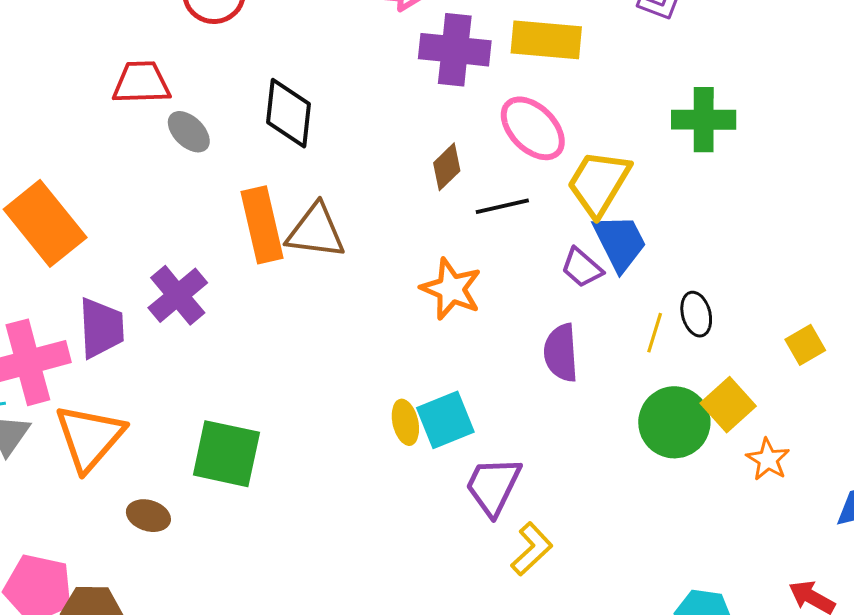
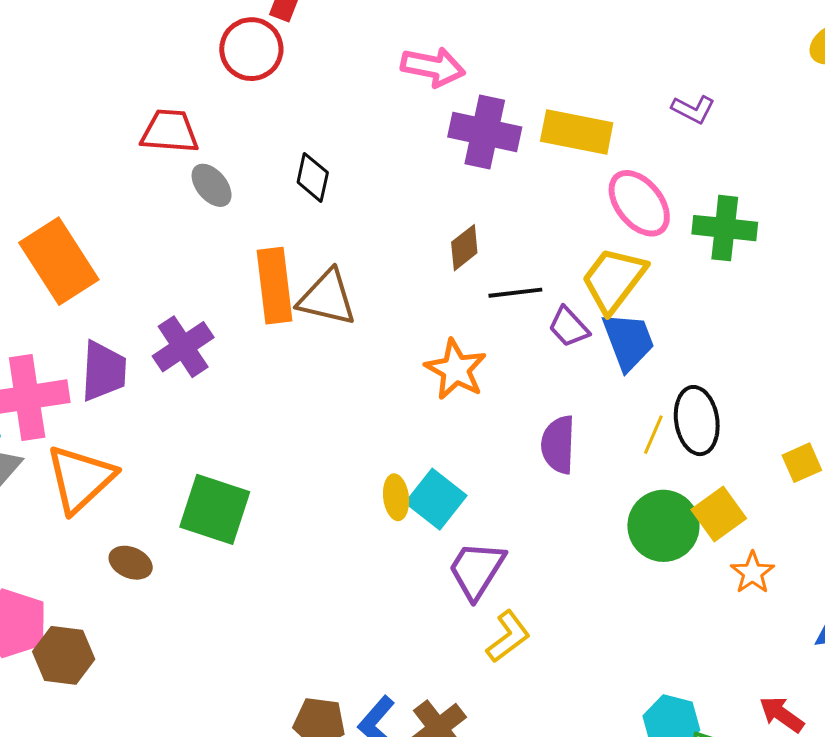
black diamond: (289, 113) -> (313, 177), size x0.7
pink ellipse: (533, 128) -> (639, 203), moved
purple trapezoid: (582, 268) -> (569, 327), moved
black ellipse: (696, 314) -> (697, 421), size x1.5
cyan square: (445, 420) -> (436, 499), turned -36

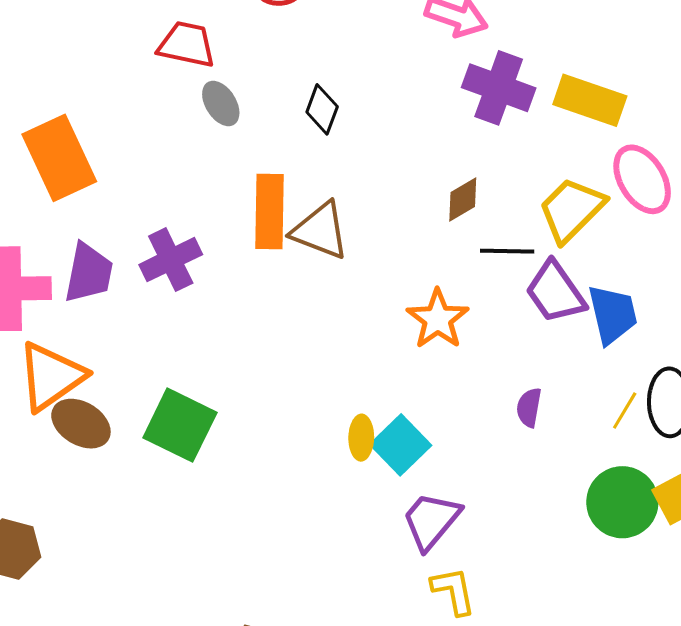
yellow trapezoid: (614, 280) -> (571, 210), moved
purple trapezoid: (569, 327) -> (555, 292), size x1.5
purple semicircle: (558, 445) -> (529, 407), size x0.7
brown ellipse: (131, 563) -> (81, 424), moved, size x1.4
yellow L-shape: (508, 637) -> (453, 591), turned -72

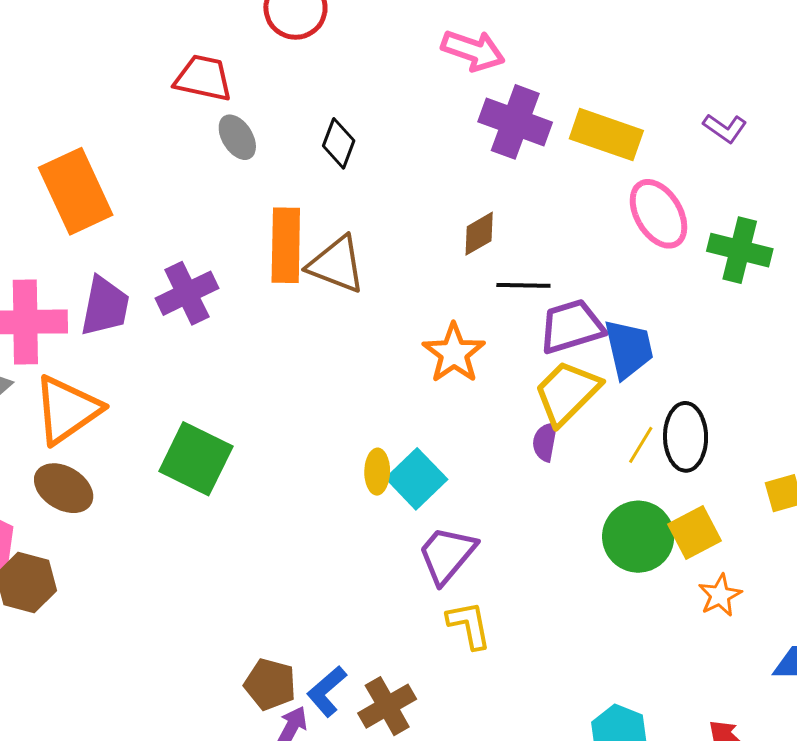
yellow trapezoid: (571, 210) -> (567, 393), moved
purple trapezoid: (555, 292) -> (572, 326), turned 108
brown ellipse: (81, 424) -> (64, 488), moved

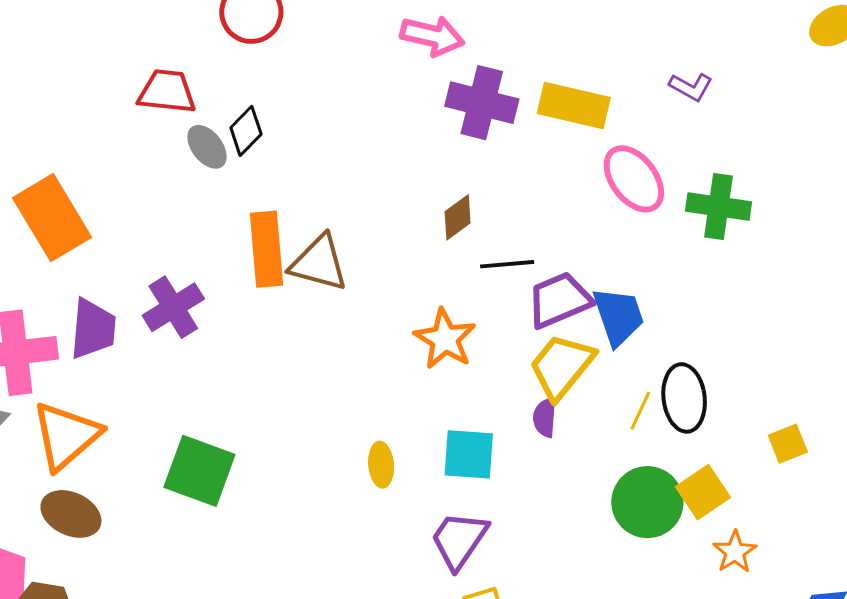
black diamond: (339, 143) -> (246, 131), moved, turned 30
cyan square: (417, 479) -> (469, 454), moved, turned -36

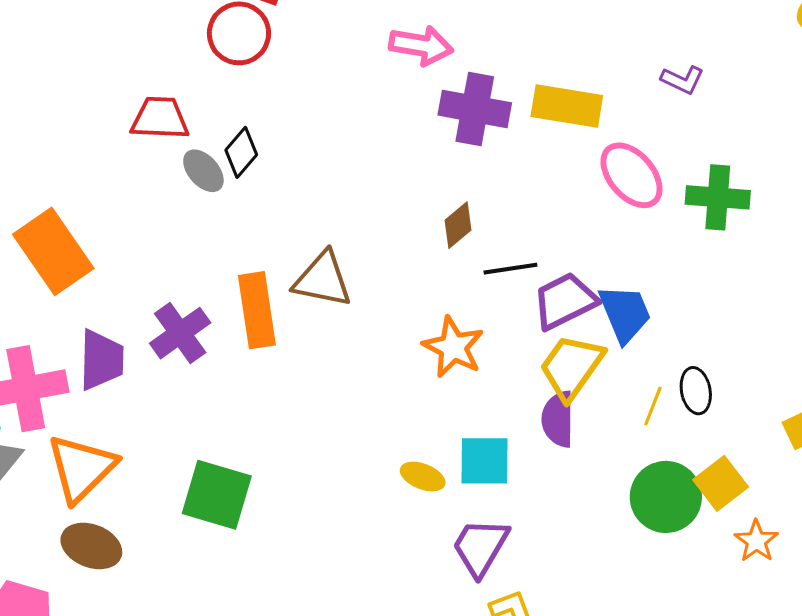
orange rectangle: (267, 249) -> (257, 310), moved
black ellipse: (684, 398) -> (696, 391), size x0.7
purple semicircle: (545, 417) -> (558, 419), size x1.4
yellow ellipse: (381, 465) -> (423, 477), moved, turned -60

